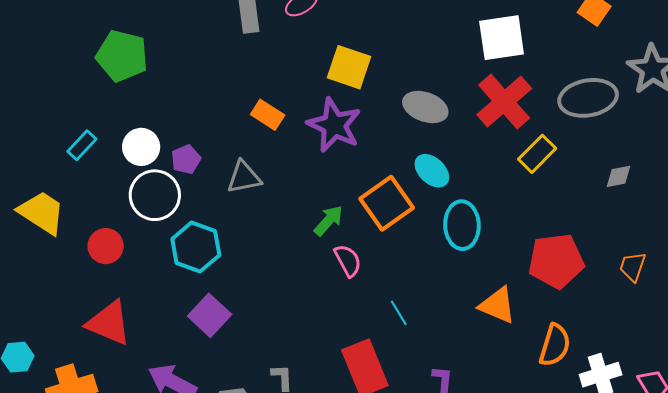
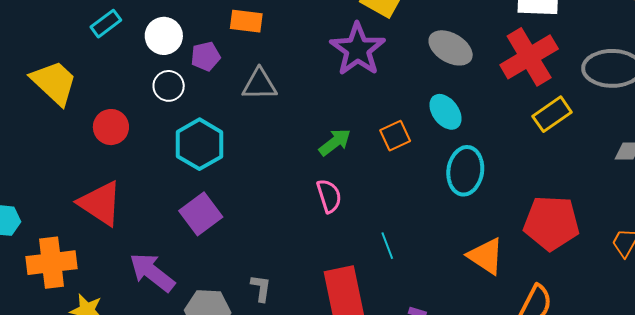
orange rectangle: (268, 115) -> (246, 21), moved, turned -36
white circle: (155, 195) -> (169, 86), size x0.6
orange square: (387, 203) -> (395, 136), size x0.6
pink semicircle: (348, 261) -> (329, 196), moved

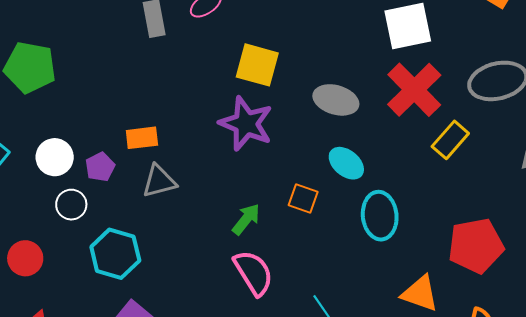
orange rectangle: (246, 21) -> (142, 138), moved
orange square: (395, 136) -> (303, 198), turned -32
pink semicircle: (329, 196) -> (253, 273), size x1.4

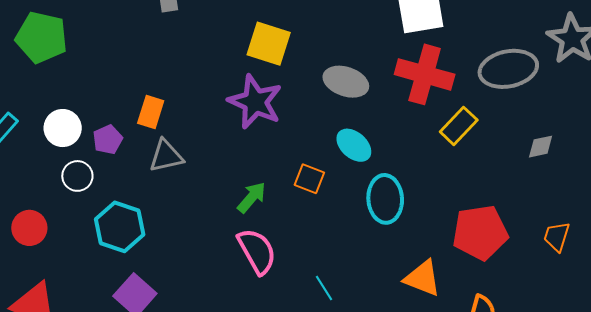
red cross: (414, 90) -> (425, 74), turned -32
orange rectangle: (142, 138) -> (151, 112), turned -68

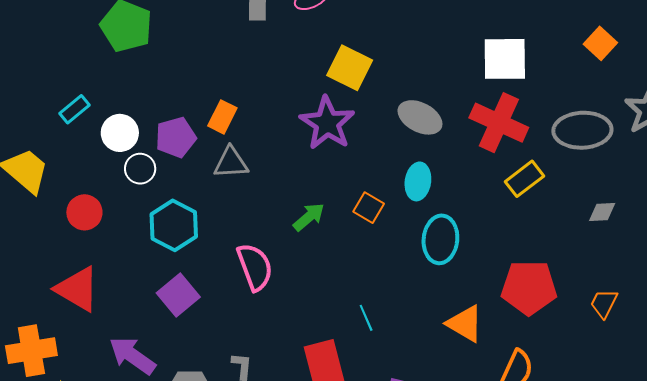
white circle: (63, 128) -> (120, 133), moved
purple pentagon: (108, 140) -> (176, 137), size x1.4
cyan ellipse: (354, 145) -> (418, 181), turned 48
pink semicircle: (257, 251) -> (255, 267), moved

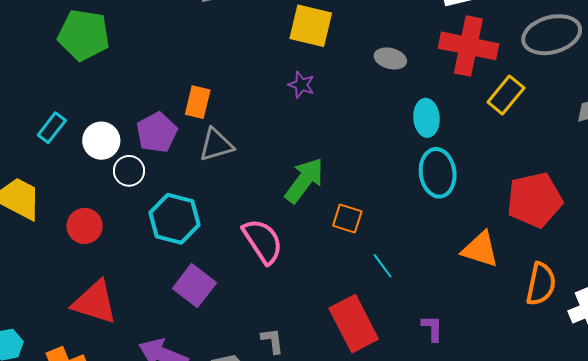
gray ellipse: (420, 117) -> (390, 58), size x0.7
purple star: (327, 123) -> (301, 85), size x0.5
cyan ellipse: (418, 181) -> (426, 118), moved
orange square: (369, 208) -> (347, 218), moved
green arrow: (309, 217) -> (304, 180), size x1.4

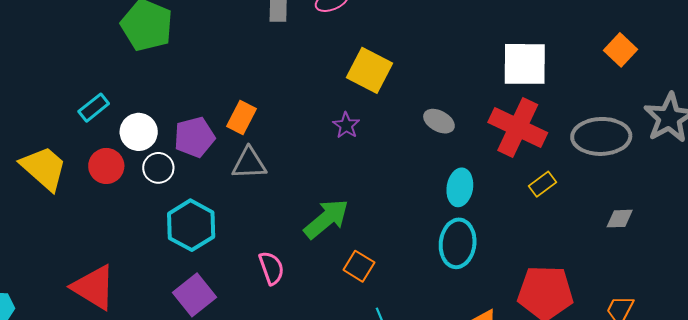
yellow rectangle: (506, 95) -> (543, 184), size x0.7
red circle: (85, 226) -> (106, 166), moved
pink semicircle: (263, 241) -> (271, 268), size x0.7

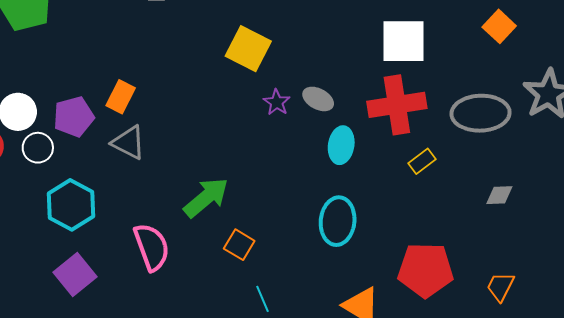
purple star: (346, 125) -> (277, 102), moved
red cross: (518, 128) -> (397, 105), turned -34
gray triangle: (249, 163) -> (129, 143), turned 30
cyan ellipse: (460, 187) -> (341, 145), moved
pink semicircle: (271, 268) -> (152, 247), size x1.4

